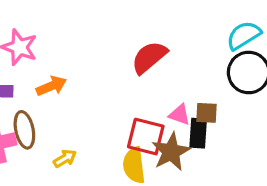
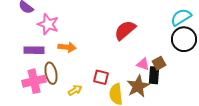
orange arrow: (51, 86) -> (67, 47), turned 30
brown square: (206, 113) -> (159, 63), turned -32
red square: (146, 137) -> (101, 77), moved, size x0.7

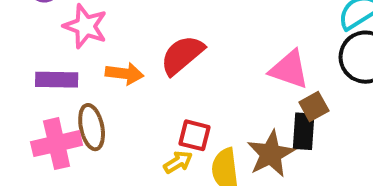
red semicircle: (125, 30) -> (182, 55), moved
pink triangle: (143, 64) -> (289, 69), moved, size x1.5
yellow arrow: (75, 90) -> (178, 162), moved

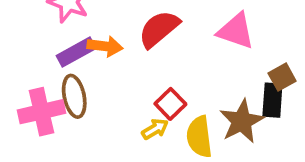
pink triangle: (289, 69) -> (236, 31), moved
purple rectangle: (57, 80) -> (76, 52), moved, turned -30
red square: (195, 135) -> (170, 104), turned 32

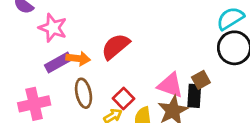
pink triangle: (236, 31) -> (170, 85), moved
brown ellipse: (74, 96) -> (83, 93), moved

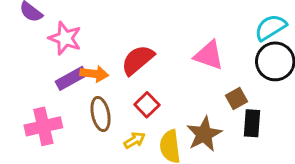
pink triangle: (170, 85) -> (209, 55), moved
black rectangle: (194, 96) -> (252, 123), moved
red square: (124, 99) -> (147, 105), moved

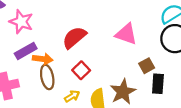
orange arrow: (94, 74) -> (43, 59), moved

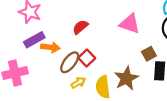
red semicircle: (74, 37) -> (80, 27), size x0.7
brown ellipse: (47, 77) -> (70, 62), moved, turned 50

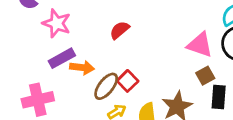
pink triangle: (130, 24) -> (200, 45), moved
red semicircle: (80, 27) -> (120, 30), moved

